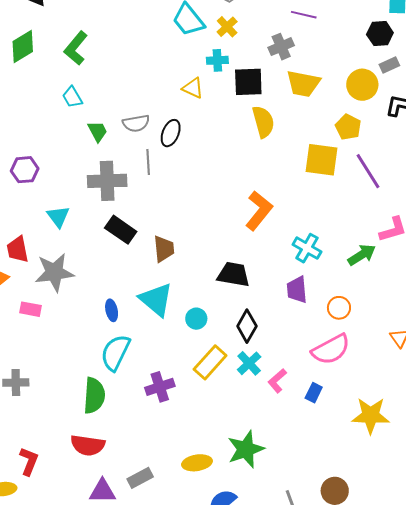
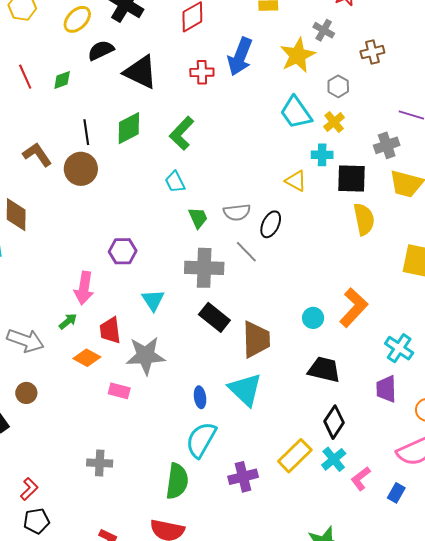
gray line: (148, 162) -> (246, 252), turned -45
brown trapezoid: (164, 249) -> (256, 339), size x1.4
cyan circle: (196, 319) -> (313, 318), moved

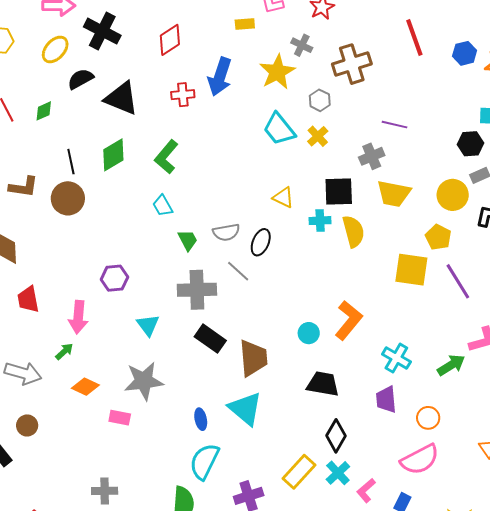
brown cross: (372, 52) -> (352, 64), size x1.6
brown L-shape: (37, 155) -> (23, 187), turned 136
cyan cross: (322, 155) -> (320, 221), moved
red trapezoid: (110, 330) -> (28, 299), moved

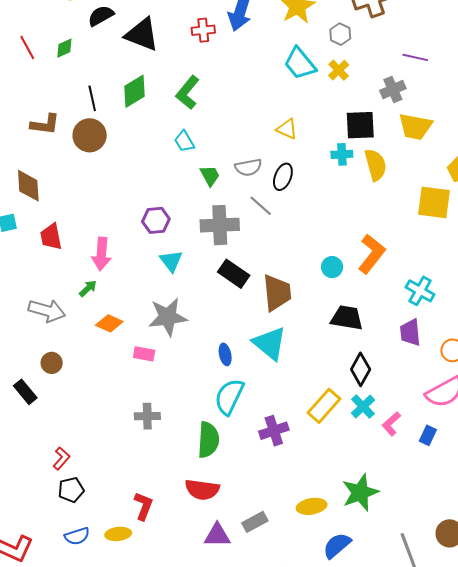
yellow triangle: (283, 197) -> (287, 129), moved
purple hexagon: (114, 278) -> (156, 220), moved
gray cross: (105, 491) -> (147, 416), moved

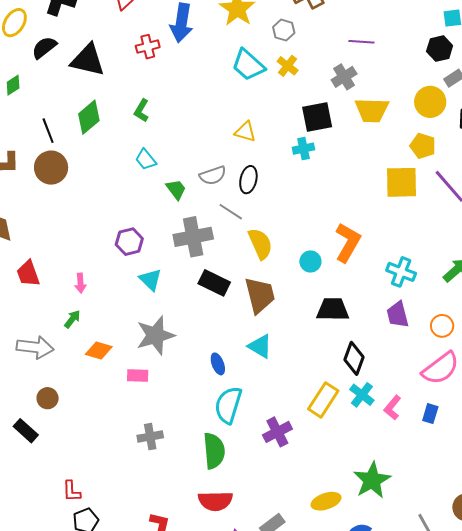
green L-shape: (188, 93) -> (141, 111), size x0.7
yellow semicircle: (376, 165) -> (260, 244), moved
pink arrow: (101, 254) -> (80, 283), size x0.6
cyan triangle: (270, 343) -> (260, 346), size x0.7
red L-shape: (61, 458) -> (72, 491), turned 145

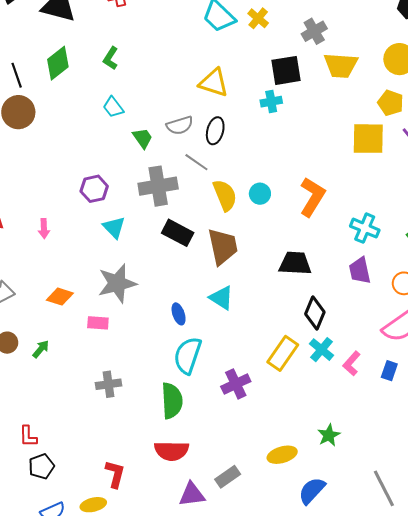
yellow triangle: (245, 132) -> (214, 83), size x1.4
cyan circle: (310, 261) -> (260, 194), moved
green arrow: (72, 319) -> (41, 349), moved
green star: (372, 480) -> (329, 435), size x0.6

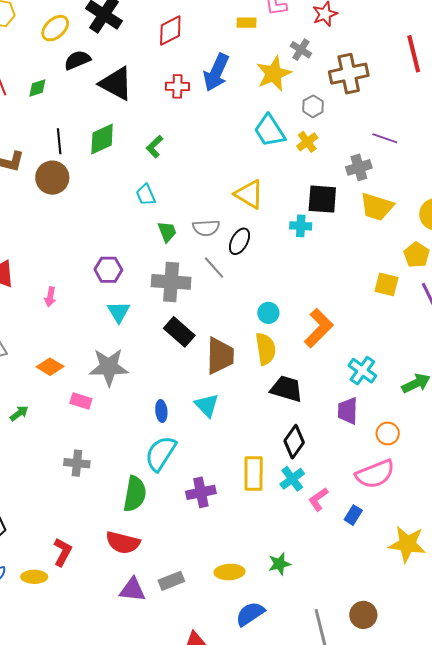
yellow square: (368, 139) -> (386, 284), size x0.7
yellow semicircle: (225, 195) -> (266, 349), moved
yellow rectangle: (283, 353) -> (254, 474), turned -48

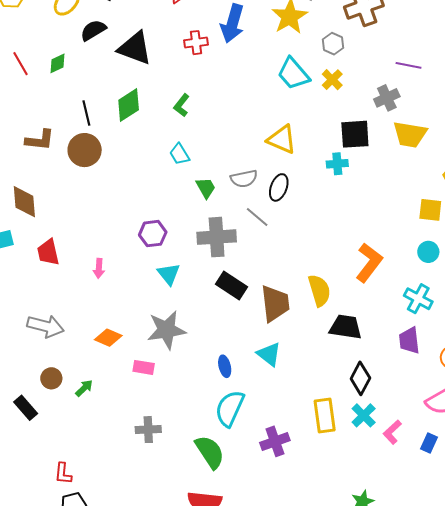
cyan circle: (268, 313) -> (428, 252), moved
green semicircle: (135, 494) -> (210, 452), turned -36

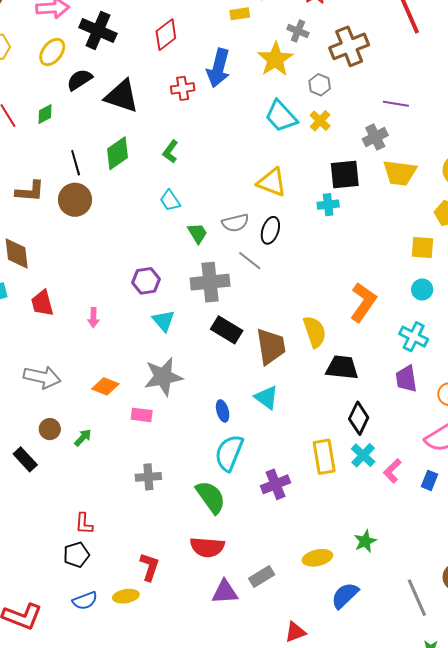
red L-shape: (63, 474) -> (84, 524), moved

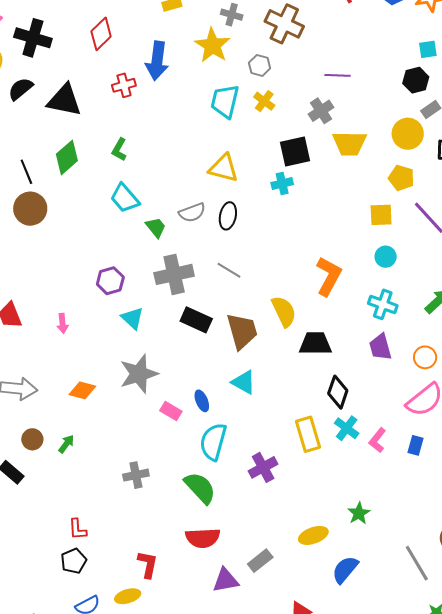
brown cross: (349, 46) -> (284, 24), turned -36
cyan trapezoid: (281, 116) -> (225, 101), turned 63
cyan trapezoid: (170, 201) -> (125, 198), size x1.4
gray line: (250, 261) -> (229, 270), moved
pink rectangle: (142, 415) -> (171, 411), moved, turned 30

